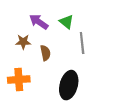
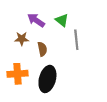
black ellipse: (69, 85) -> (47, 79), moved

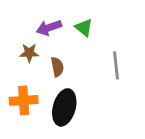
purple arrow: (36, 20) -> (49, 28), turned -54
gray line: (76, 40) -> (116, 65), moved

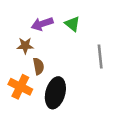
brown semicircle: (57, 67) -> (38, 66), moved
orange cross: (24, 100) -> (20, 87), turned 30

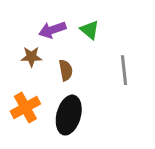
brown semicircle: (38, 66) -> (66, 70), moved
orange cross: (20, 87) -> (25, 108), turned 35

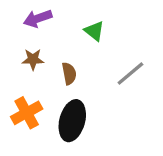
purple arrow: (52, 30) -> (38, 18), moved
gray line: (124, 70) -> (130, 73), turned 56

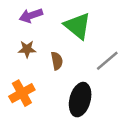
green triangle: (94, 31) -> (78, 26), size x1.6
black ellipse: (72, 121) -> (80, 100), moved

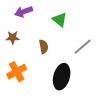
green triangle: (78, 26) -> (60, 20), size x0.7
brown star: (27, 49) -> (13, 38), moved

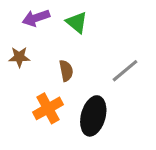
green triangle: (60, 20) -> (77, 22), moved
orange cross: (17, 72) -> (48, 108), moved

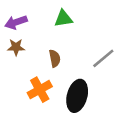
purple arrow: (36, 18) -> (16, 22), moved
green triangle: (77, 22) -> (63, 18), turned -48

